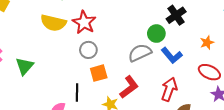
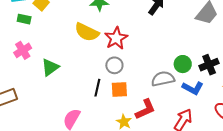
black cross: (176, 15) -> (209, 65), moved
blue L-shape: (172, 55) -> (193, 88), turned -35
black line: (77, 93) -> (97, 88), moved

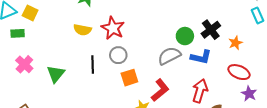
yellow semicircle: (87, 32) -> (82, 30), size x0.7
black line: (97, 88) -> (93, 65), moved

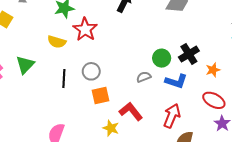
red star: (113, 28) -> (85, 29), moved
gray semicircle: (169, 56) -> (144, 77), size x0.6
green triangle: (56, 74) -> (25, 65), moved
red L-shape: (160, 90) -> (131, 111), turned -95

